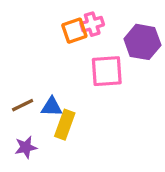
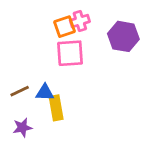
pink square: (107, 71) -> (70, 53), moved
yellow rectangle: (65, 125) -> (56, 108), turned -30

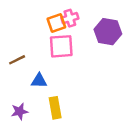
brown line: (20, 91) -> (17, 60), moved
yellow rectangle: (56, 108) -> (55, 108), moved

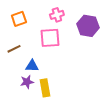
orange square: (56, 23) -> (19, 19), moved
purple star: (19, 111) -> (27, 82), moved

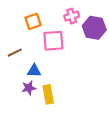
pink cross: (57, 15) -> (72, 16), moved
orange square: (19, 19) -> (33, 21), moved

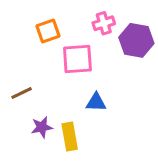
brown line: (15, 53) -> (22, 93), moved
blue triangle: (34, 71) -> (96, 102), moved

